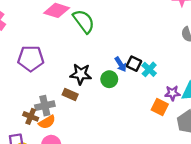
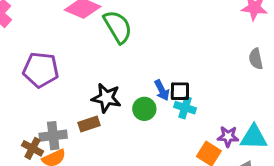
black square: (134, 64) -> (180, 91), turned -32
cyan cross: (149, 69) -> (185, 108), moved, turned -32
brown rectangle: (70, 94) -> (89, 124), turned -48

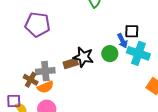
black square: (180, 91) -> (132, 31), moved
black star: (106, 98) -> (83, 57), moved
cyan cross: (185, 108) -> (138, 53), size x1.5

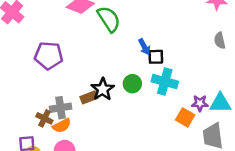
blue arrow: (122, 41) -> (144, 47), moved
black star: (83, 57) -> (103, 89), turned 30

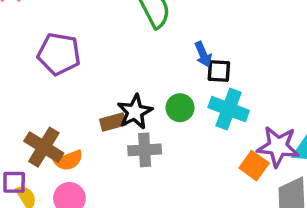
purple star: (200, 103) -> (278, 146), size x1.6
gray cross: (61, 108) -> (145, 150), moved
brown cross: (44, 118) -> (44, 147), size x1.5

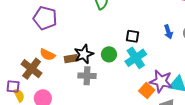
blue arrow: (203, 54) -> (168, 32), moved
cyan cross: (229, 109) -> (136, 58), turned 30
orange semicircle: (69, 160) -> (47, 55), moved, turned 42

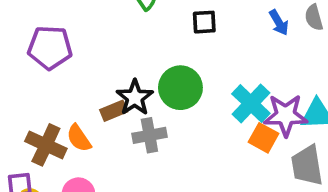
black square: (132, 36) -> (204, 22), moved
green circle: (109, 54) -> (180, 88), size x1.5
orange semicircle: (47, 55) -> (79, 138), moved, turned 42
cyan cross: (136, 58) -> (251, 104), moved

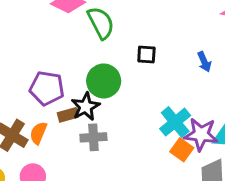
purple pentagon: (50, 48) -> (47, 88), moved
green circle: (180, 88) -> (104, 81), moved
orange semicircle: (79, 138) -> (38, 133), turned 50

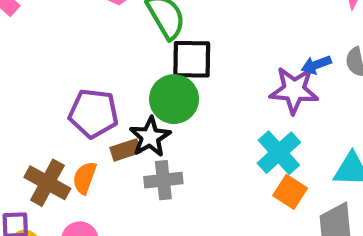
black square: (146, 55) -> (192, 59), moved, size x1.5
blue arrow: (204, 62) -> (316, 65), turned 96
purple star: (201, 134) -> (294, 90), moved

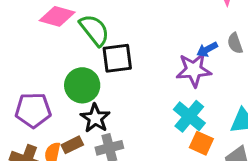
green circle: (174, 99) -> (82, 85), moved
purple pentagon: (94, 113) -> (33, 110), moved
brown rectangle: (125, 150) -> (72, 145), moved

